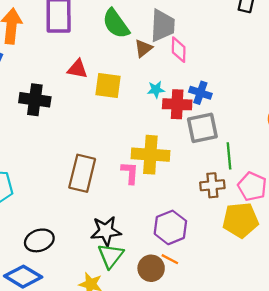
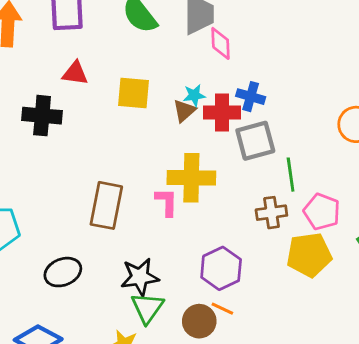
brown triangle: (143, 48) -> (184, 111), moved
red triangle: (77, 69) -> (75, 73), moved
black ellipse: (39, 240) -> (63, 272), moved

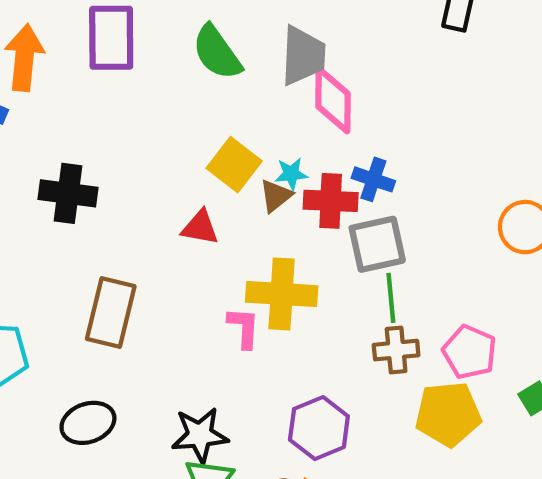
pink diamond: (221, 43) -> (333, 100), size x1.4
red triangle: (75, 73) -> (200, 227), moved
yellow square: (133, 93) -> (234, 165), moved, turned 30
green line: (291, 175) -> (391, 298), moved
brown rectangle: (106, 205) -> (111, 312), moved

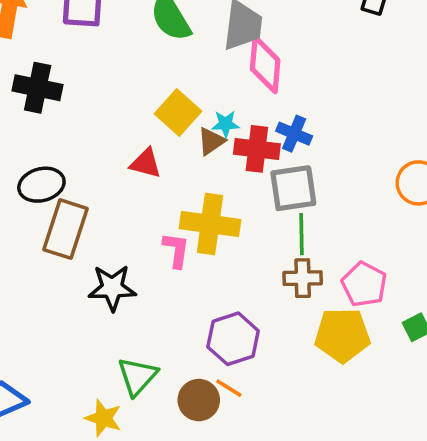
black cross: (68, 193) -> (38, 88), moved
black ellipse: (88, 423) -> (41, 185), moved
black star: (200, 435) -> (112, 288), moved

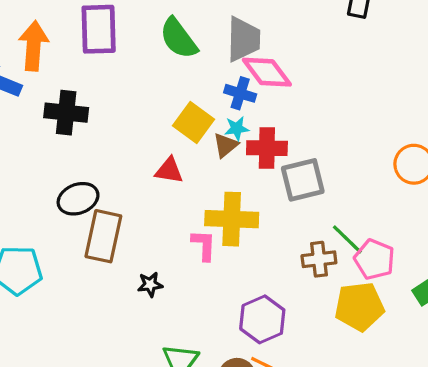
pink diamond: (265, 64) -> (267, 72), turned -36
blue cross: (294, 134) -> (240, 93), moved
green line: (301, 234) -> (347, 239), moved, turned -39
black star: (112, 288) -> (150, 284), size x0.6

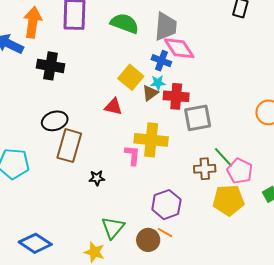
green semicircle: (179, 38) -> (125, 23), turned 144

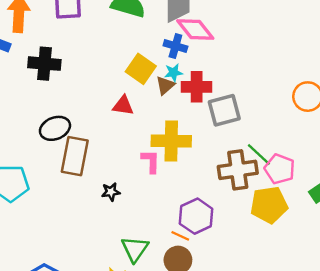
brown cross: (205, 169) -> (238, 170), size x1.5
orange line: (165, 233) -> (180, 236), moved

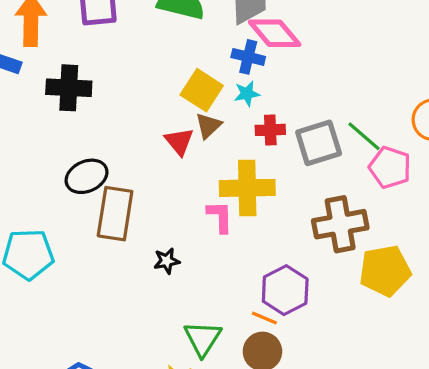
brown triangle: (165, 85) -> (208, 126), moved
red cross: (197, 87) -> (270, 130), moved, size x0.7
red triangle: (123, 105) -> (179, 141), turned 45
green line: (259, 154) -> (364, 136), moved
pink pentagon: (280, 169) -> (390, 167), moved

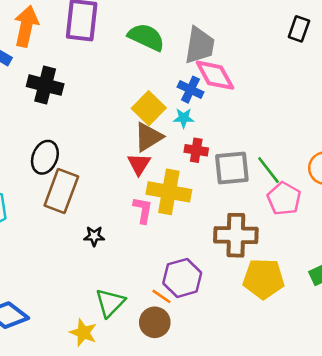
brown triangle: (208, 126) -> (148, 137), size x1.4
red triangle: (179, 141) -> (139, 164), moved
black ellipse: (87, 176) -> (45, 157), turned -56

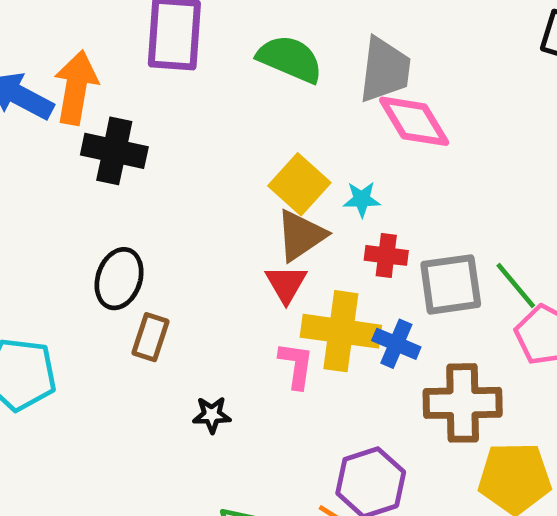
orange arrow: (26, 26) -> (76, 88), moved
blue cross: (190, 90) -> (396, 344), moved
brown rectangle: (61, 191) -> (150, 337), size x0.6

